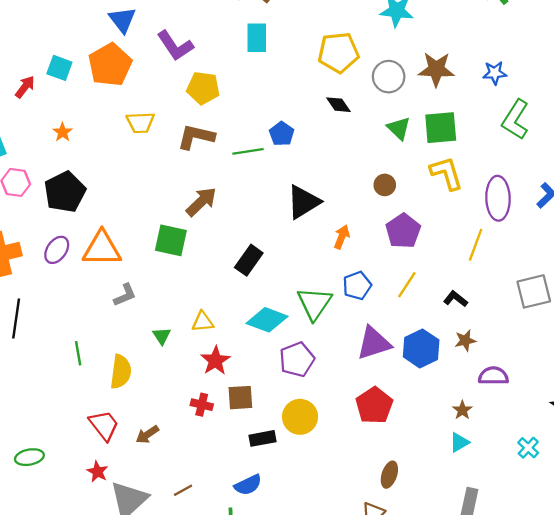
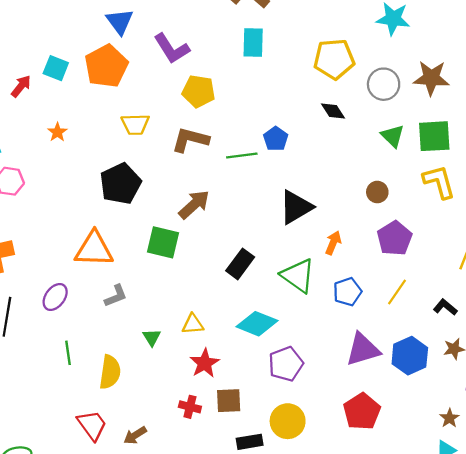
black pentagon: (65, 192) -> (120, 184), moved
purple ellipse: (57, 250) -> (55, 297), moved
green triangle: (314, 303) -> (298, 276), moved, turned -30

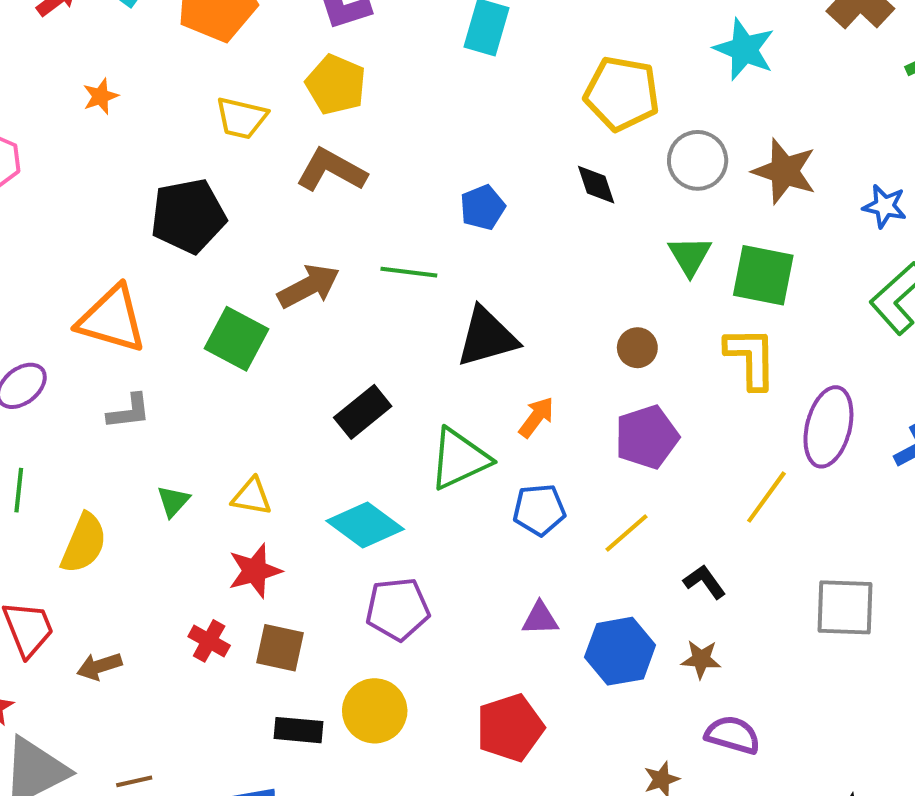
yellow pentagon: (199, 91) -> (336, 85), moved
green line: (242, 156) -> (409, 272), moved
green triangle: (298, 276) -> (459, 459), turned 45
purple triangle: (363, 349) -> (540, 619), size x0.6

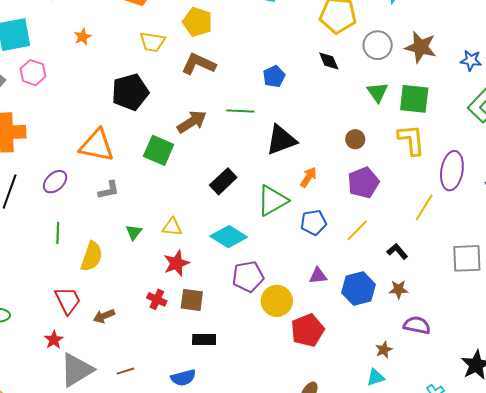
yellow circle: (375, 711) -> (277, 301), moved

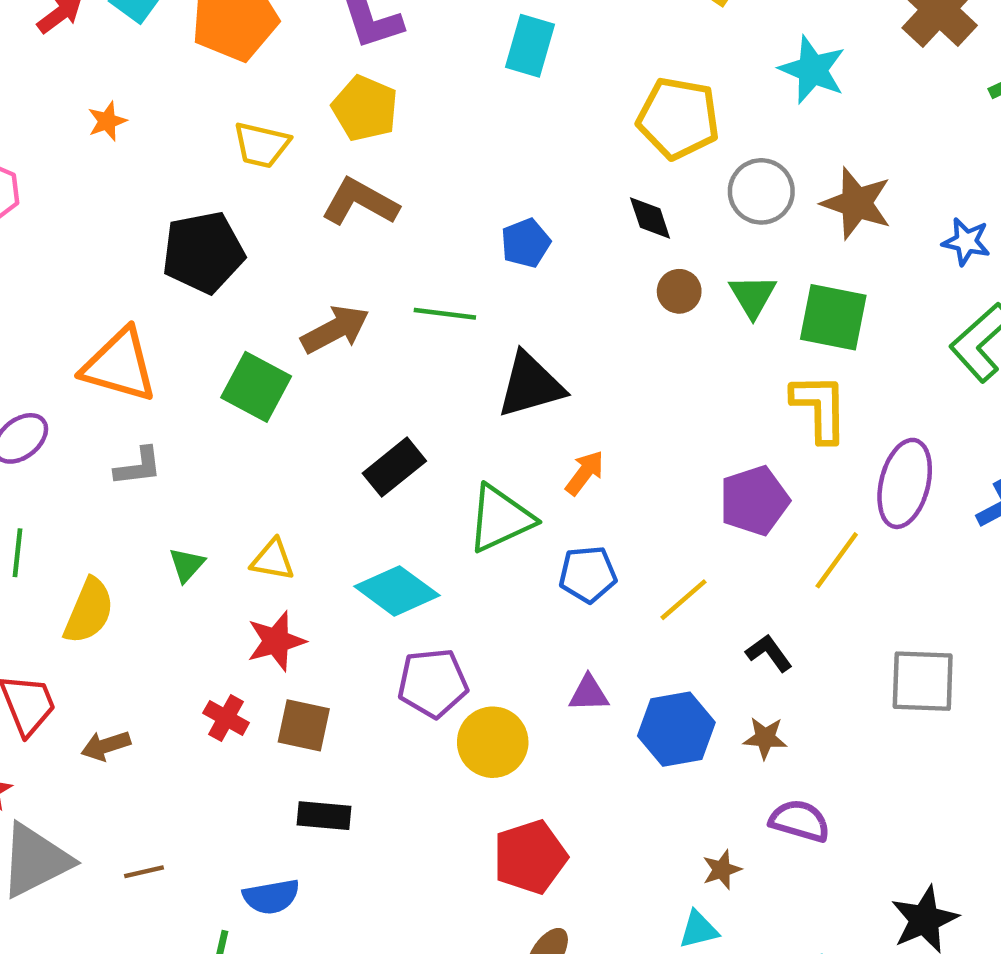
brown circle: (355, 139) -> (679, 291), moved
purple pentagon: (363, 183) -> (754, 501), moved
red pentagon: (308, 330) -> (530, 857), moved

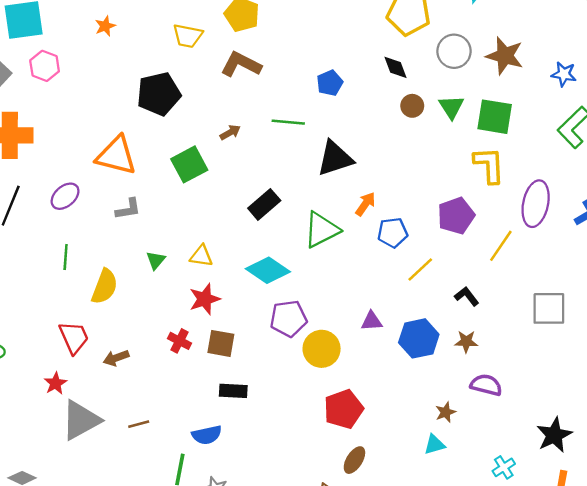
brown arrow: (335, 329) -> (230, 132), size x0.6
green square: (256, 387) -> (189, 164), turned 36
blue pentagon: (588, 574) -> (393, 233), moved

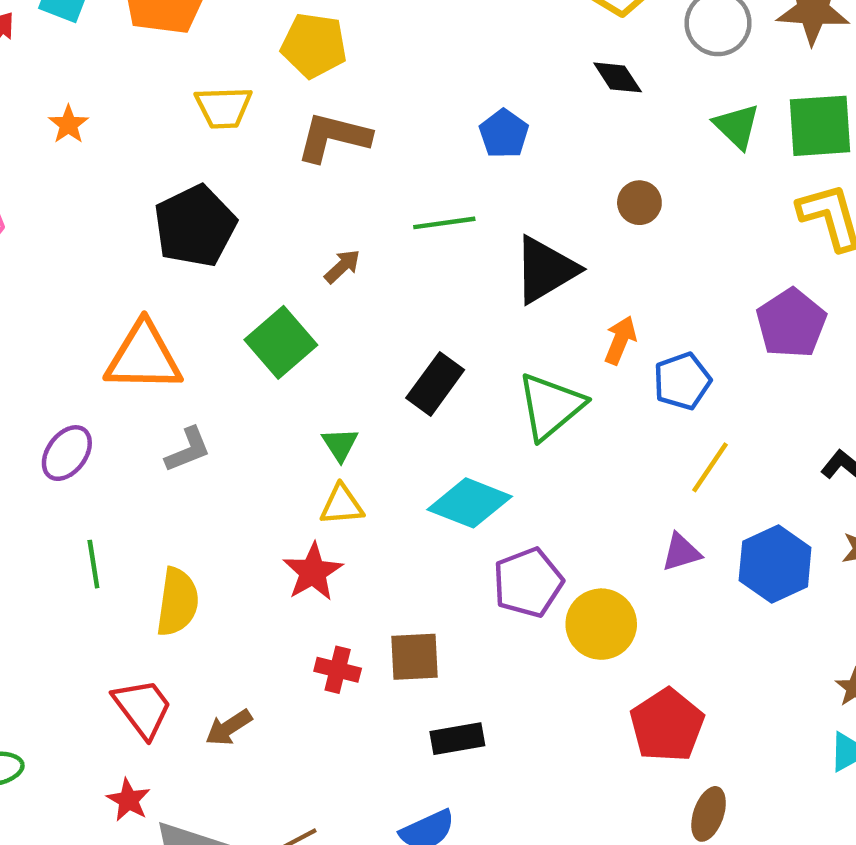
brown circle: (412, 106) -> (639, 203), moved
green triangle: (156, 260) -> (340, 444), moved
yellow line: (420, 270) -> (710, 467), moved
red star: (205, 299) -> (313, 572), moved

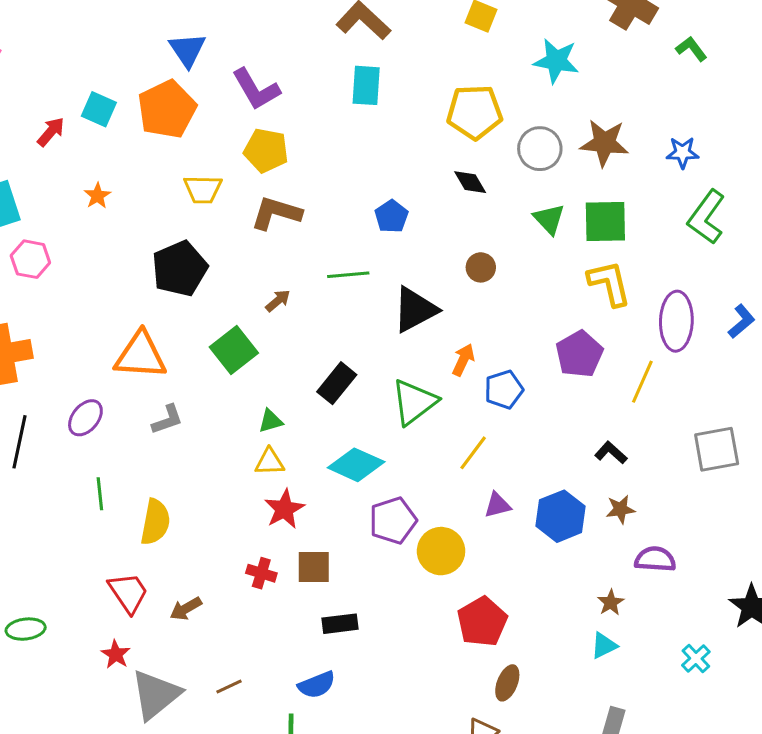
green triangle: (340, 444) -> (270, 421), turned 44
yellow line: (710, 467) -> (473, 453), moved
red star: (313, 572) -> (284, 509), moved

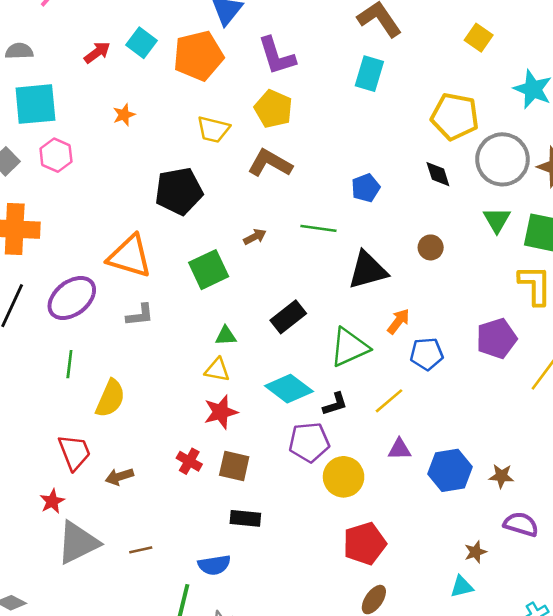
gray circle: (540, 149) -> (502, 159), size x1.4
purple ellipse: (85, 418) -> (72, 298), size x1.5
black L-shape: (611, 453) -> (335, 404), moved, turned 108

